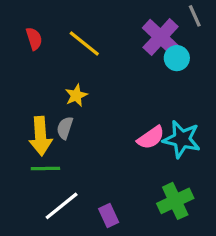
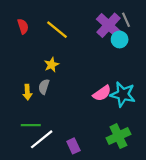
gray line: (195, 16) -> (126, 20), moved
yellow arrow: (41, 136) -> (27, 92), size x0.6
green line: (45, 168) -> (31, 125), moved

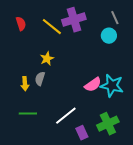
purple cross: (109, 25) -> (74, 20), moved, turned 30
white line: (42, 139) -> (66, 116), moved
purple rectangle: (73, 146) -> (82, 133), moved

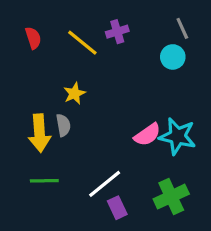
purple cross: (74, 20) -> (117, 32), size x0.6
gray semicircle: (40, 79) -> (63, 125), turned 152
yellow arrow: (25, 84) -> (40, 133), size x1.6
purple rectangle: (82, 133) -> (117, 208), moved

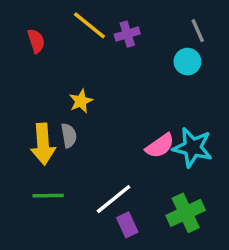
yellow line: (82, 43) -> (89, 25), moved

